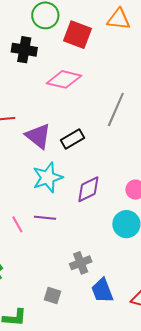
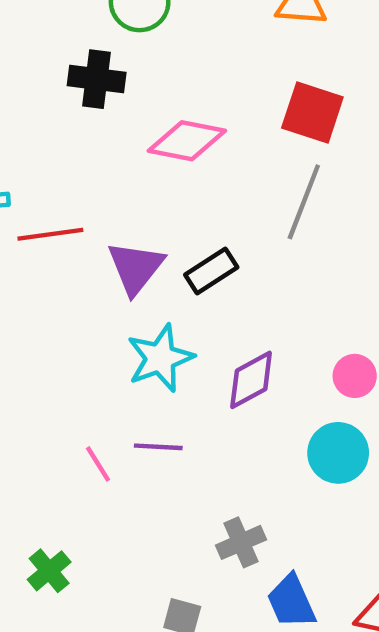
red square: (77, 35) -> (312, 112), moved
purple triangle: (38, 136) -> (136, 268), turned 32

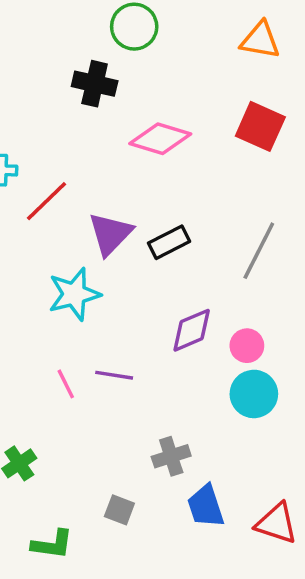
gray line: (304, 202) -> (259, 251), moved
red line: (50, 234) -> (46, 201), turned -42
cyan star: (160, 358) -> (74, 294), moved
pink circle: (355, 376) -> (247, 346), moved

